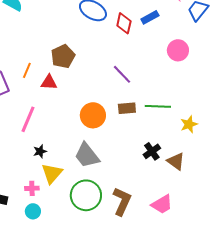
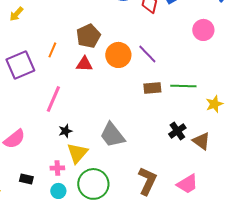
red triangle: (49, 82) -> (84, 64), moved
orange circle: (93, 115) -> (118, 55), moved
green circle: (86, 195) -> (93, 184), moved

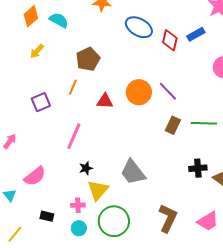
brown pentagon: (88, 36) -> (88, 59), moved
purple square: (20, 65) -> (41, 102), size x0.7
brown rectangle: (152, 88) -> (173, 125), turned -60
black cross: (177, 131) -> (198, 168), turned 30

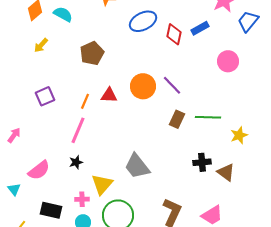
blue ellipse: (139, 27) -> (143, 21), turned -56
orange line: (73, 87) -> (85, 101), moved
black star: (86, 168) -> (76, 162), moved
black rectangle: (47, 216) -> (51, 210), size x1.5

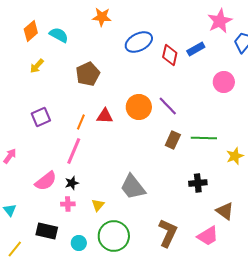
pink semicircle: (39, 170) -> (46, 181), moved
brown triangle: (226, 172) -> (225, 211), moved
yellow triangle: (102, 184) -> (98, 205), size x0.6
pink cross: (82, 199) -> (68, 204), moved

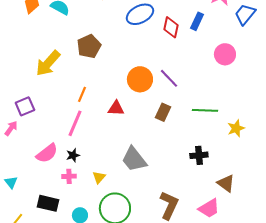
blue rectangle: (196, 49) -> (197, 21), turned -36
yellow arrow: (37, 66) -> (48, 63), moved, size x1.8
red triangle: (105, 116) -> (116, 108), moved
purple square: (41, 117) -> (25, 106), moved
brown rectangle: (173, 140) -> (163, 112), moved

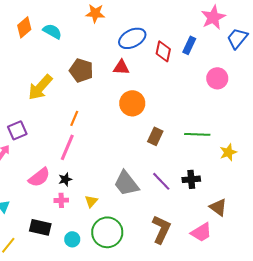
brown pentagon: (89, 46) -> (81, 70), turned -30
purple line: (169, 78) -> (161, 181), moved
red triangle: (116, 108) -> (121, 67), moved

